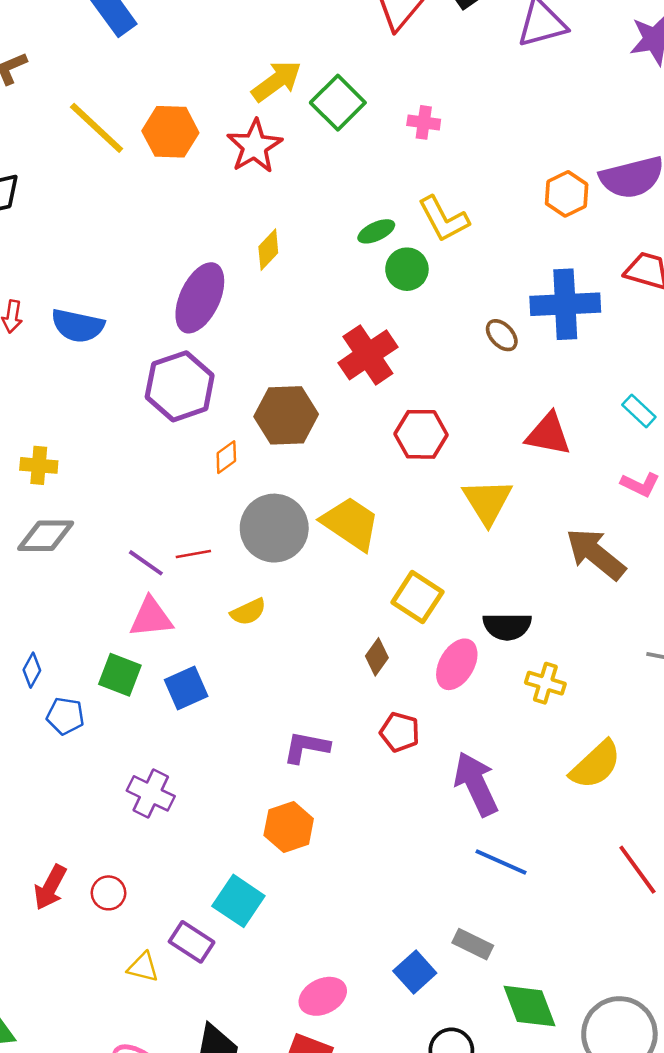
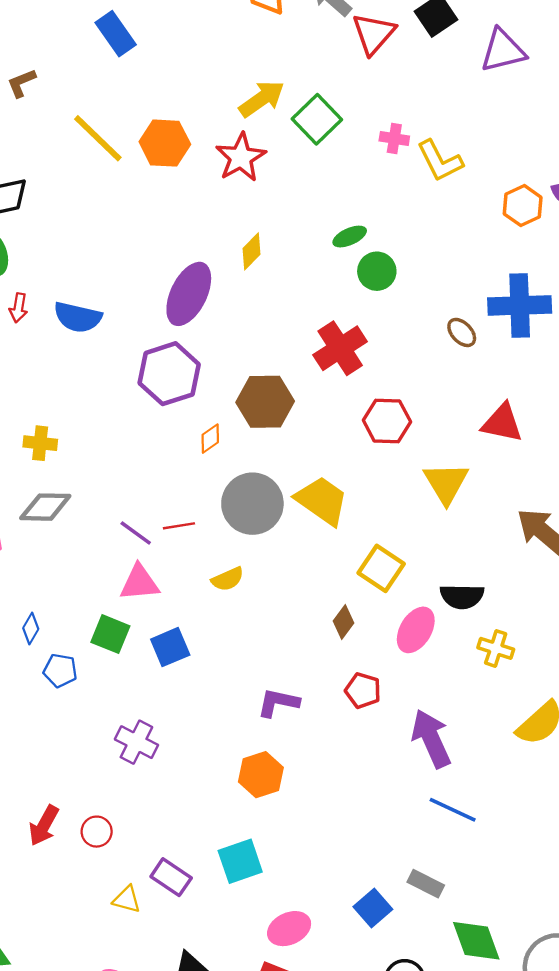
yellow L-shape: (444, 219) -> (440, 161), moved
cyan square: (238, 901) -> (240, 861), moved, turned 36

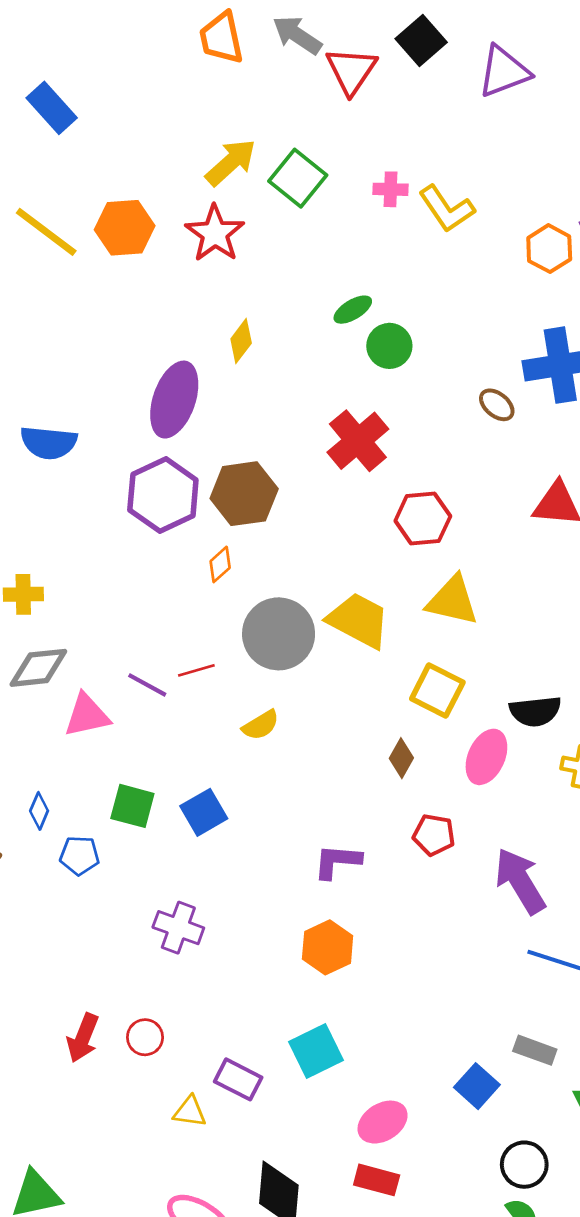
brown hexagon: (265, 402) -> (244, 494), moved
yellow triangle: (446, 483) -> (452, 600), moved, turned -39
pink triangle: (140, 583) -> (87, 715), moved

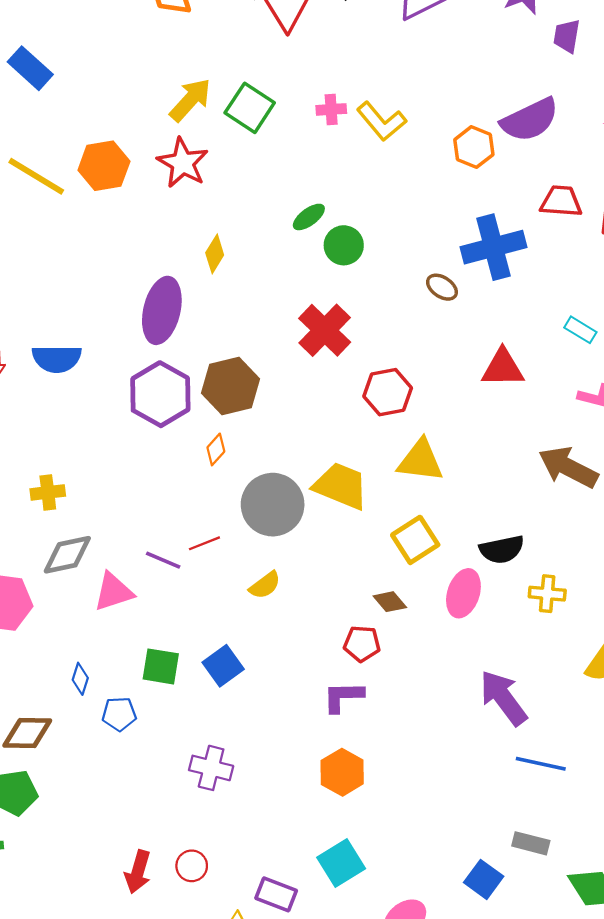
yellow square: (437, 690) -> (415, 540), turned 36
brown diamond: (401, 758) -> (390, 602), turned -64
red pentagon: (434, 835) -> (362, 644), moved

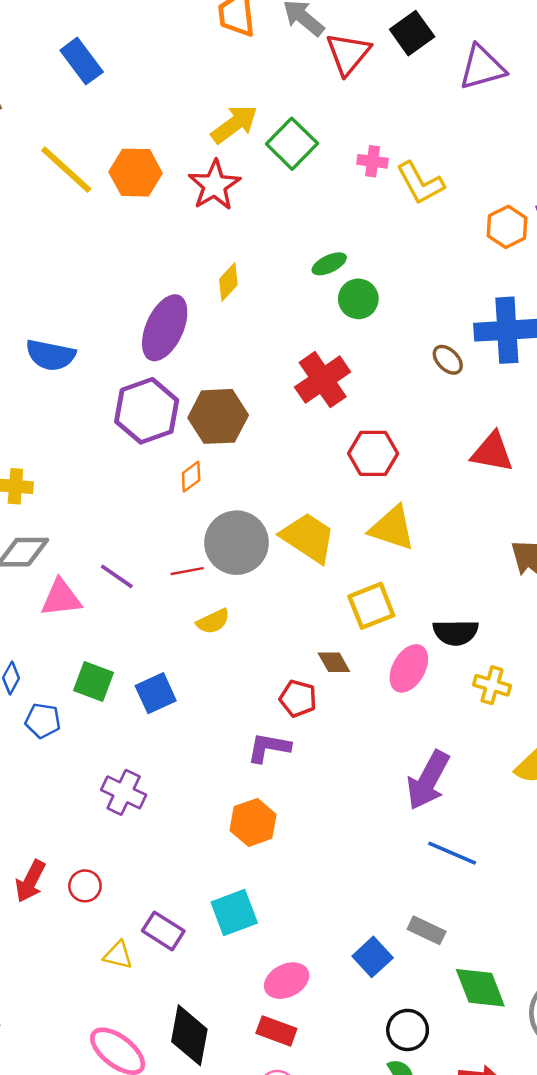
red line: (204, 543) -> (187, 571), moved
purple arrow: (503, 698) -> (428, 780), turned -126

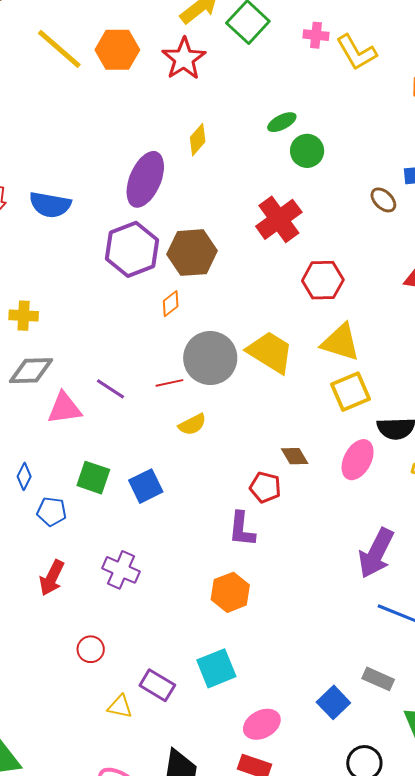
yellow square: (371, 606) -> (351, 392), moved
purple L-shape: (269, 748) -> (242, 529), turned -93
red arrow: (30, 881) -> (52, 578), moved

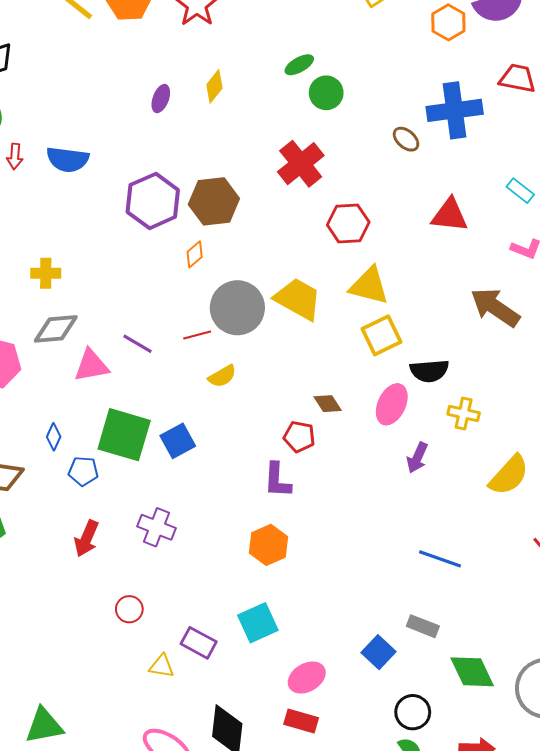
purple ellipse: (145, 179) -> (161, 99), moved, size x0.5
green square: (93, 478) -> (124, 435), size x1.6
purple arrow: (376, 553) -> (417, 458), moved, size x0.6

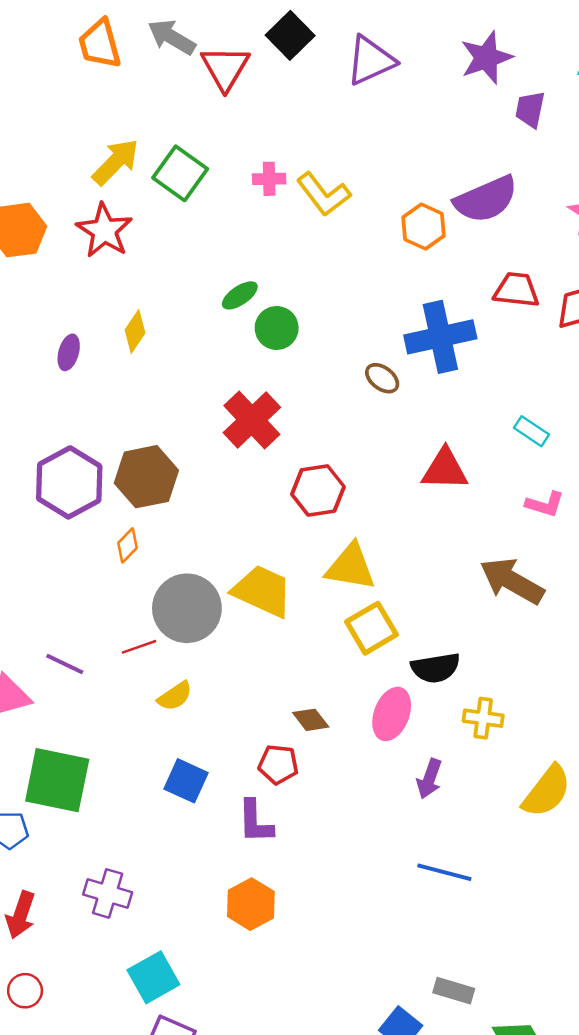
blue square: (178, 441) -> (186, 781), moved, turned -32
blue line: (440, 559) -> (444, 872), moved
red circle: (129, 609) -> (25, 991), moved
cyan square: (258, 623) -> (153, 977), moved

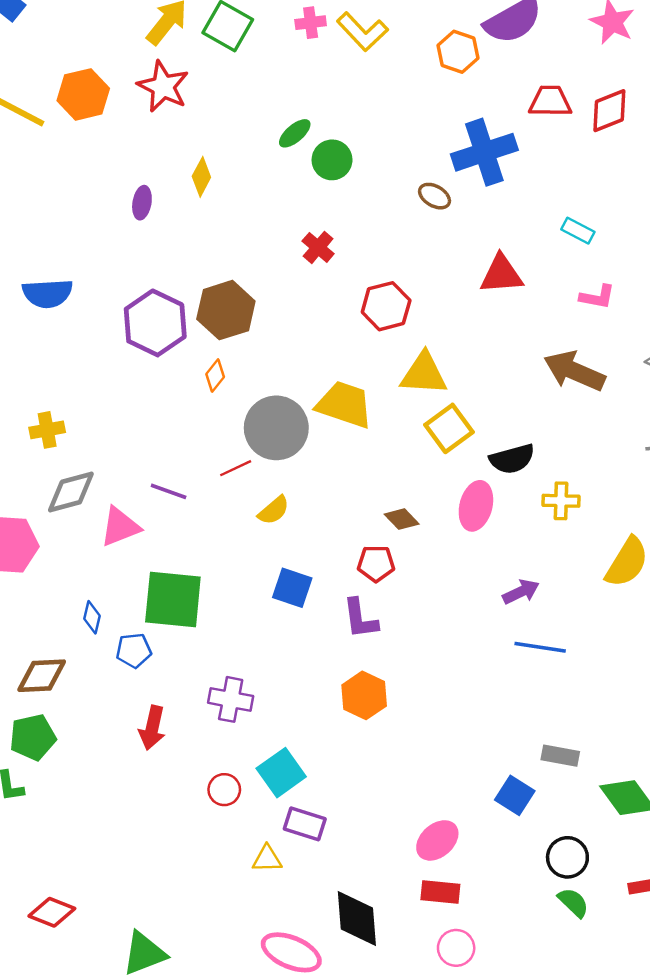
red cross: (252, 420) -> (318, 247), size x0.6
purple arrow: (429, 779) -> (521, 592), moved, turned -129
red circle: (25, 991) -> (224, 790), moved

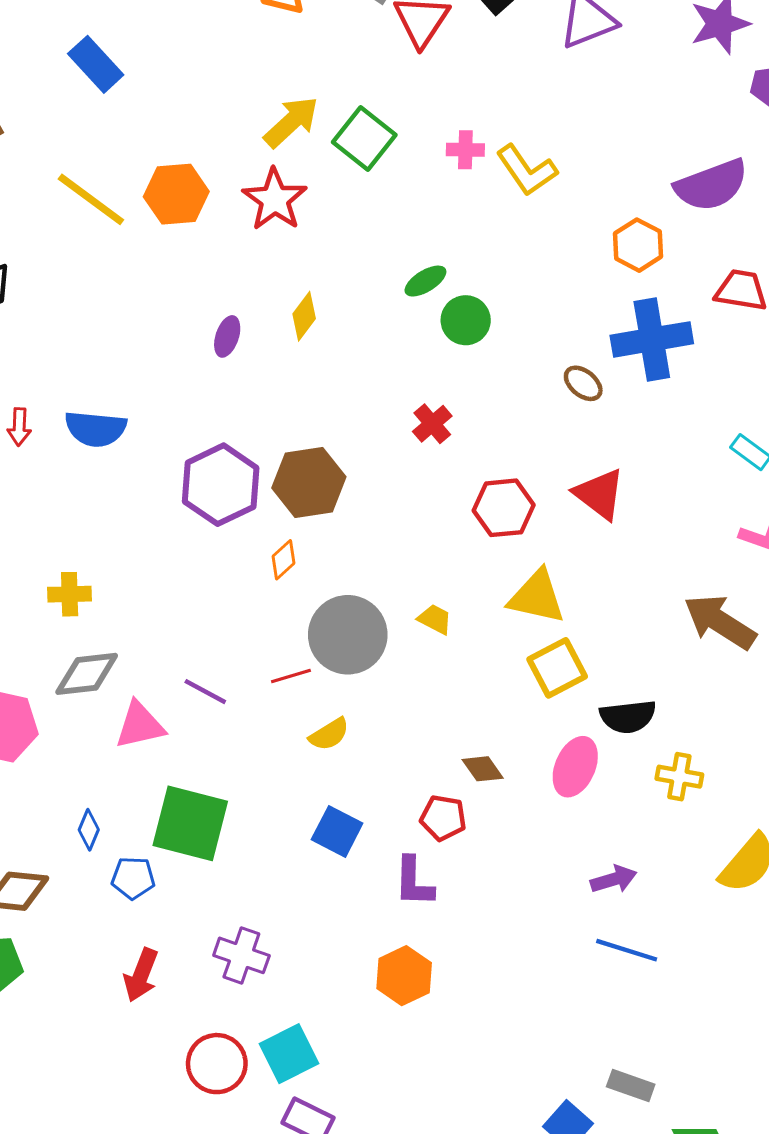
orange hexagon: (458, 52) -> (638, 245), moved
red triangle: (501, 274) -> (600, 494), moved, turned 33
yellow trapezoid: (344, 405) -> (435, 619), size x0.5
red circle: (224, 790) -> (217, 1064), size x1.5

